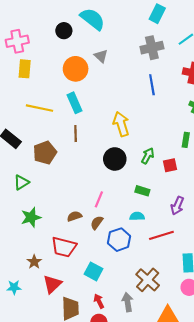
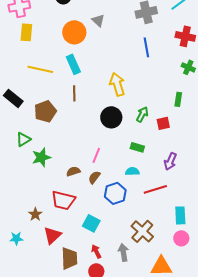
green star: (31, 217) -> (41, 157), moved

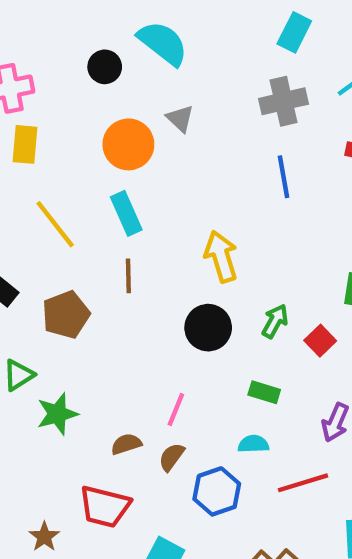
yellow line: (40, 69) -> (55, 224), turned 40
red square: (163, 123) -> (320, 341), turned -32

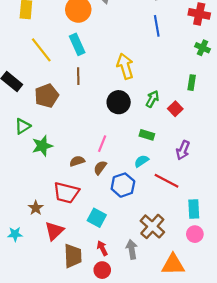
cyan semicircle: (253, 444) -> (141, 161), turned -32
red line: (303, 483) -> (167, 181), turned 45

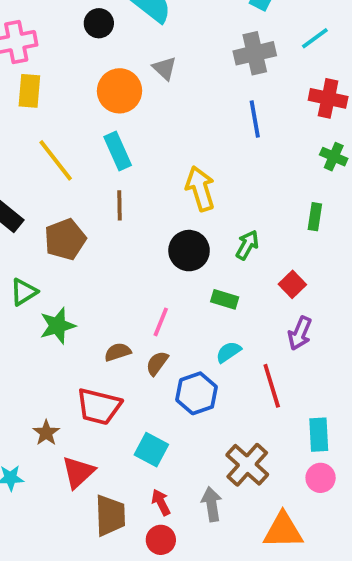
red square: (175, 109) -> (292, 284), moved
green rectangle: (147, 135) -> (225, 299), moved
red line: (167, 181) -> (272, 386), turned 45

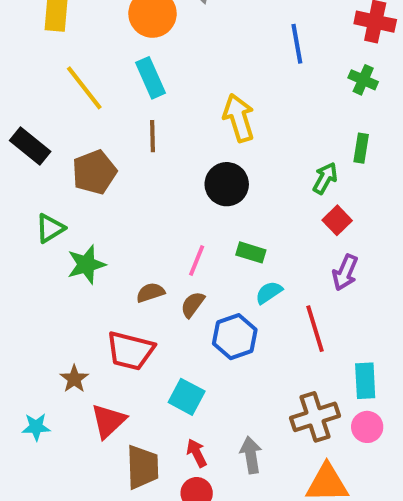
green cross: (334, 157) -> (363, 80), moved
green arrow: (247, 245) -> (325, 178), moved
green rectangle: (225, 299) -> (251, 252), moved
brown cross: (247, 465) -> (315, 417), moved, turned 30

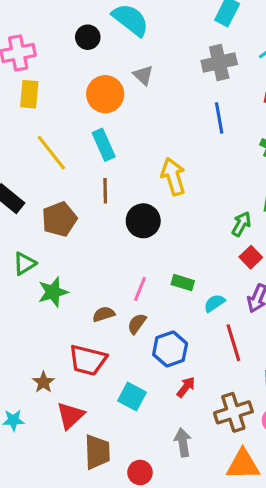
black circle: (227, 184) -> (143, 221), moved
cyan semicircle: (269, 293) -> (214, 303), moved
red arrow: (197, 453) -> (186, 387), moved, turned 65

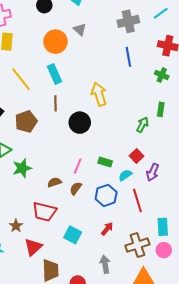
red square: (251, 257) -> (136, 156), moved
blue hexagon: (170, 349) -> (106, 195), moved

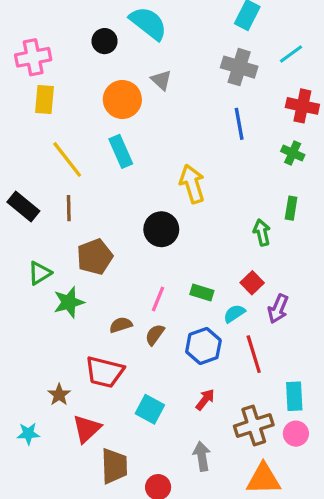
gray cross: (128, 21) -> (239, 67), turned 30
brown line: (55, 103) -> (69, 208), moved
brown pentagon: (26, 122) -> (95, 257), moved
green arrow: (142, 125) -> (262, 232), turned -42

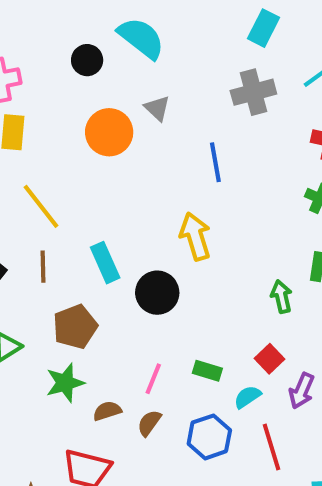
gray cross: (239, 67) -> (253, 92), turned -32
blue line: (239, 124) -> (215, 162), moved
cyan rectangle: (121, 151) -> (105, 263), moved
green star: (69, 302) -> (65, 383), moved

